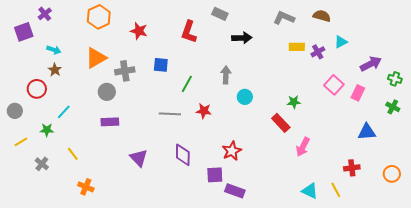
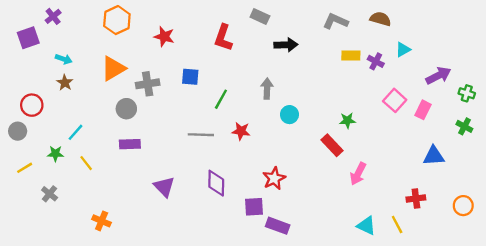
purple cross: (318, 52) -> (376, 61), turned -32
red circle: (37, 89) -> (32, 105), moved
yellow line: (73, 154) -> (86, 163), moved

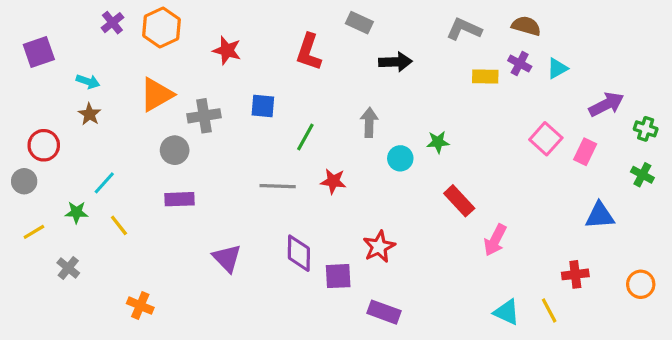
purple cross: (53, 16) -> (112, 23), moved
purple cross: (376, 61) -> (520, 63), moved
green star: (347, 120) -> (438, 142), moved
purple square: (254, 207) -> (338, 276), moved

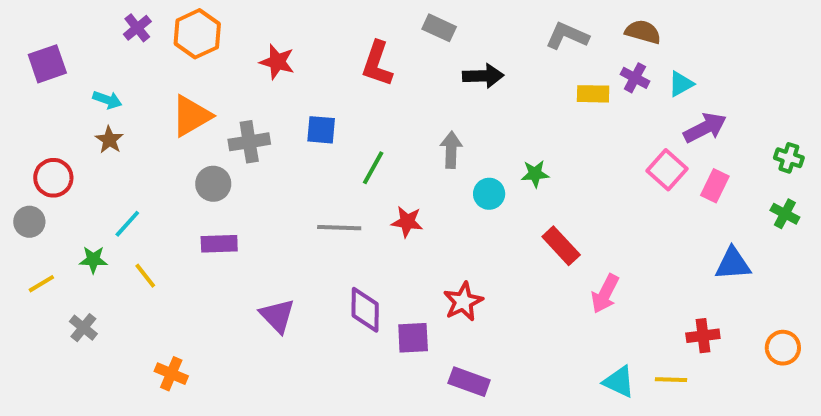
purple arrow: (606, 104) -> (705, 128), moved
yellow line: (549, 310) -> (671, 380), turned -60

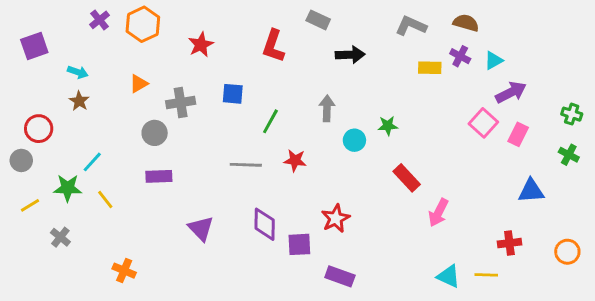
red star: (277, 62) -> (201, 45), turned 30
orange triangle: (191, 116) -> (139, 84), size x0.6
green star: (93, 260) -> (68, 188), size x1.4

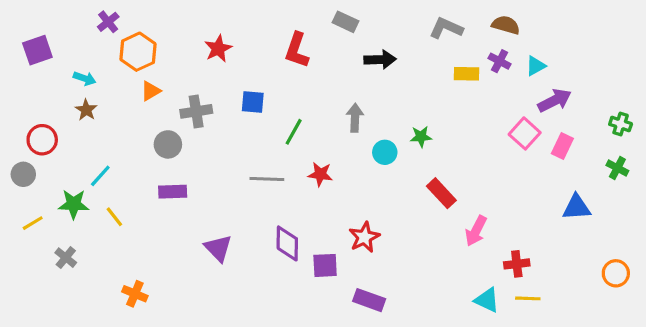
orange hexagon: (143, 24) -> (138, 52), moved
red cross: (509, 243) -> (517, 264), moved

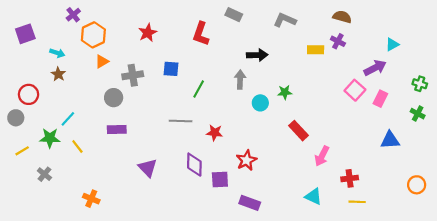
gray L-shape: (446, 28) -> (285, 20), moved
black arrow: (380, 60) -> (257, 55), moved
cyan triangle: (536, 66) -> (392, 44), moved
red star: (320, 174) -> (215, 133), moved
cyan triangle: (487, 300) -> (313, 196), moved

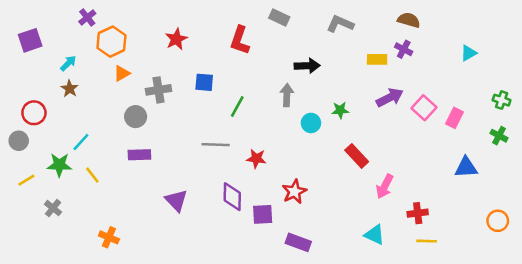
cyan arrow: (57, 53) -> (68, 63), turned -64
purple arrow: (375, 68) -> (390, 98), moved

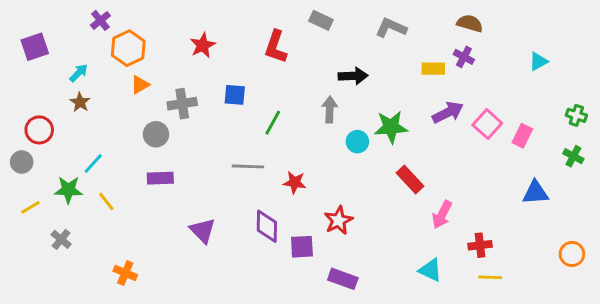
green star: (340, 110) -> (391, 127), size x1.6

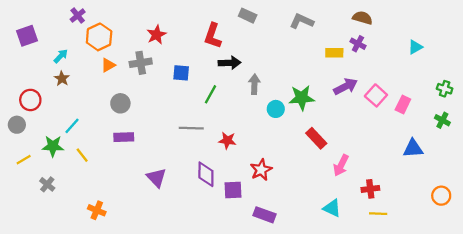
black arrow: (353, 76) -> (230, 63), moved
gray cross: (182, 104) -> (141, 63), moved

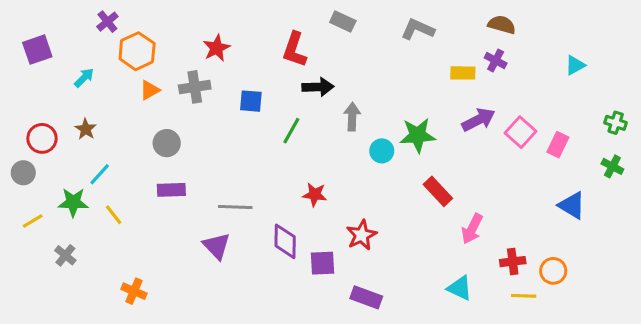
brown star: (62, 79) -> (86, 129), moved
gray line: (191, 128) -> (235, 207), moved
blue triangle: (413, 148) -> (572, 205), turned 35
orange circle: (441, 196) -> (553, 271), moved

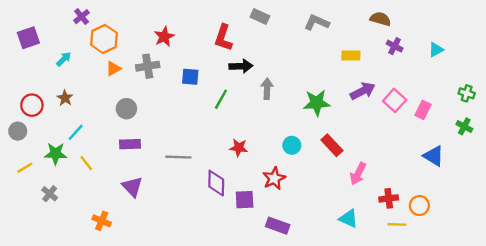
purple cross: (496, 60) -> (395, 46), moved
cyan circle: (382, 151) -> (292, 145), moved
purple triangle: (217, 246) -> (132, 187), moved

